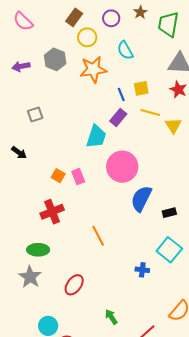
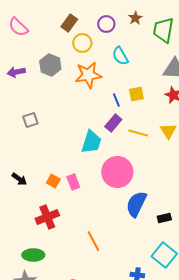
yellow line: (150, 112) -> (138, 133), moved
black arrow: (19, 153) -> (19, 179), moved

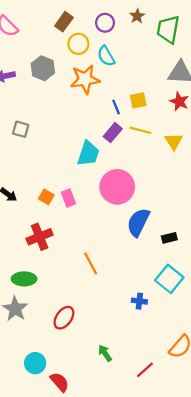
cyan semicircle: (120, 56) -> (106, 56), moved
gray square: (30, 120) -> (21, 129), turned 35
yellow line: (138, 133) -> (140, 130), moved

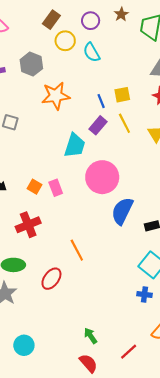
orange star: (85, 79) -> (56, 96), moved
yellow line: (140, 130) -> (124, 123), turned 48
blue cross: (139, 301) -> (144, 295), moved
red ellipse: (64, 318) -> (51, 279), moved
red semicircle: (60, 382) -> (88, 363), moved

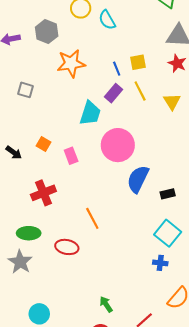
orange square: (35, 187) -> (43, 144), moved
red ellipse: (51, 279) -> (67, 247), turned 65

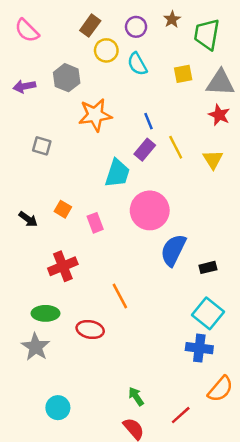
yellow square: (138, 62) -> (183, 74), moved
blue cross: (160, 263) -> (199, 348), size x1.5

